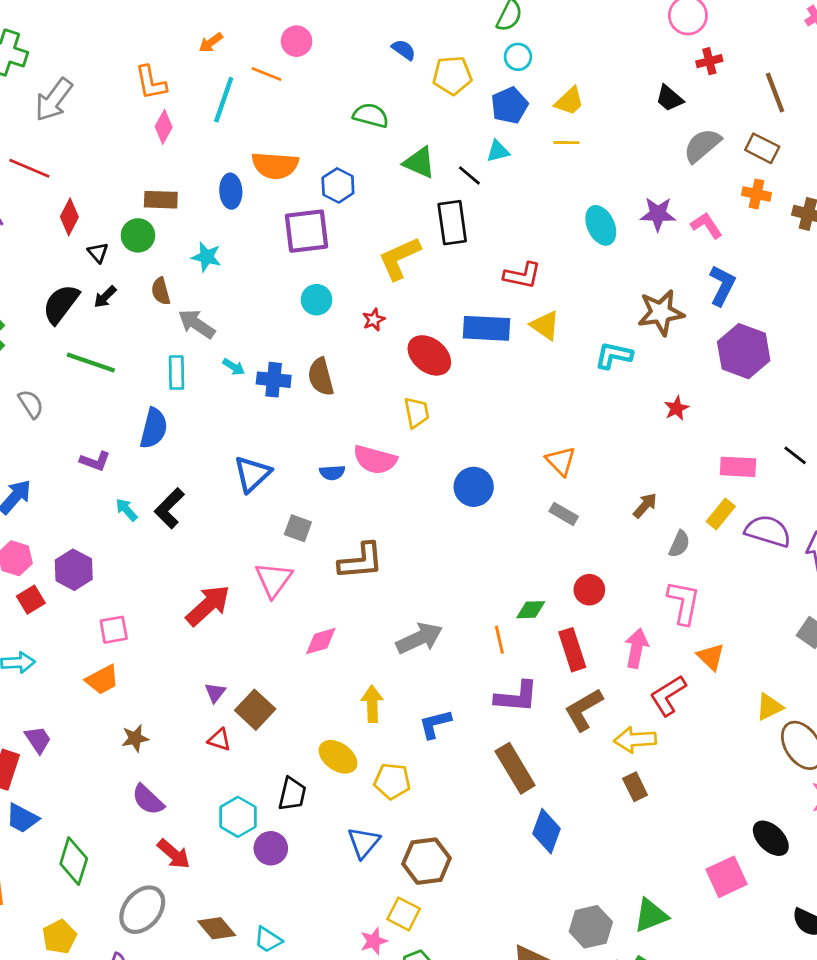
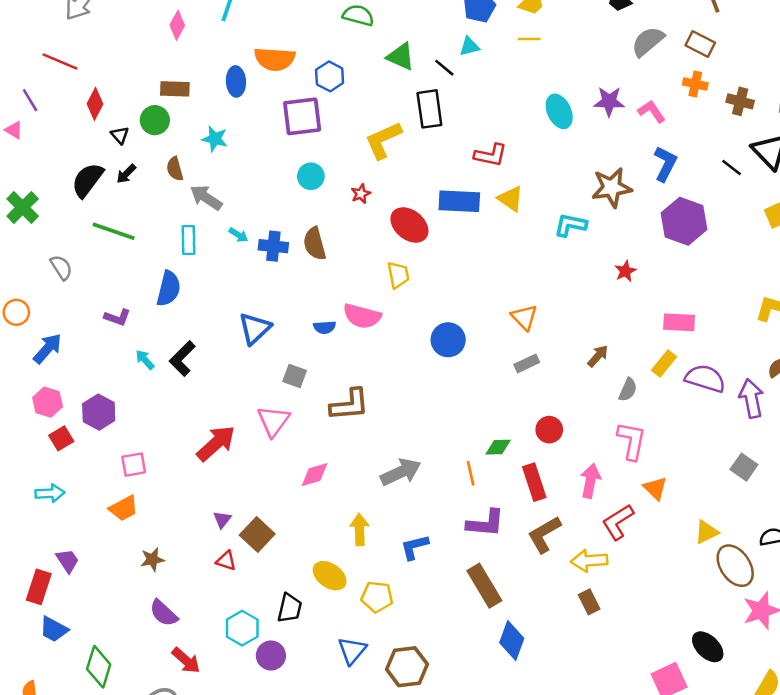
black line: (795, 455) -> (731, 168), moved
gray rectangle: (564, 514) -> (527, 363), turned -55

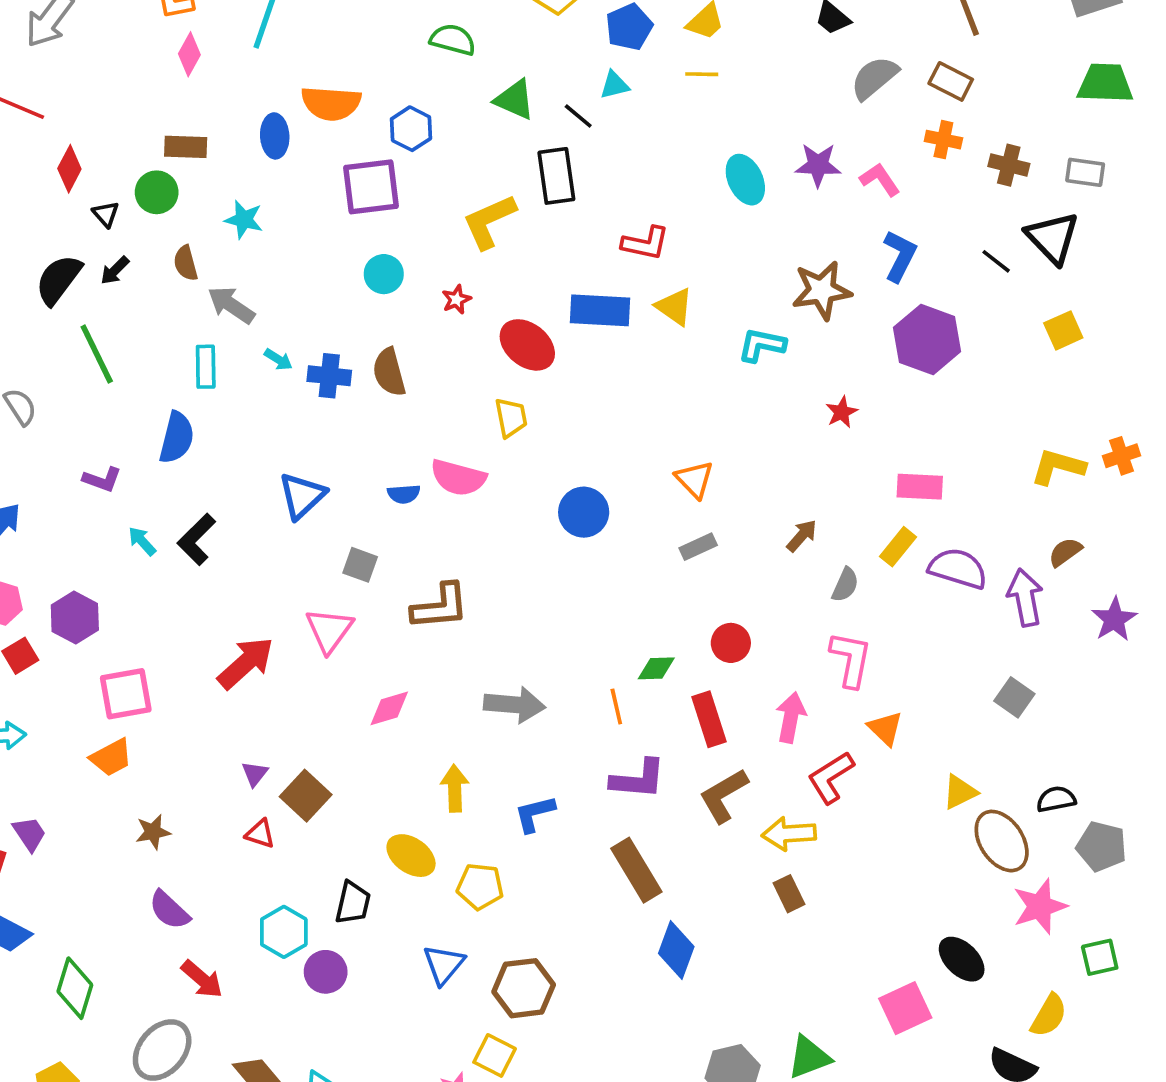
green line: (114, 231) -> (97, 354), turned 45
pink square: (134, 465) -> (126, 694), size x1.4
gray arrow: (401, 472) -> (515, 705), turned 30

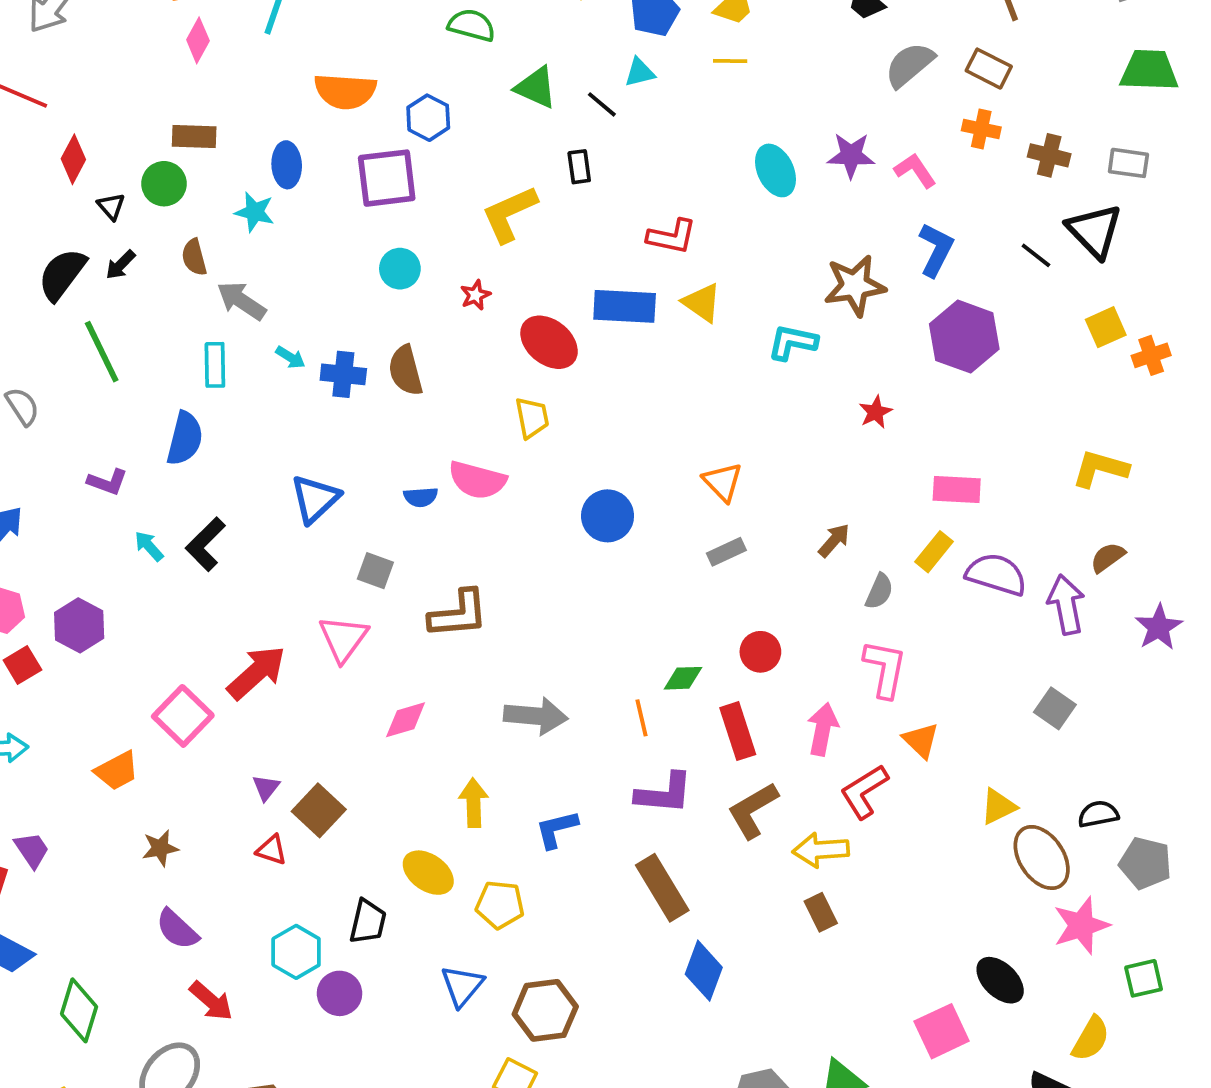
blue ellipse: (275, 136) -> (287, 165), moved
black rectangle: (556, 176) -> (579, 167), size x0.6
orange cross: (1121, 456) -> (1151, 355), moved
pink square: (126, 694) -> (183, 716), moved, turned -36

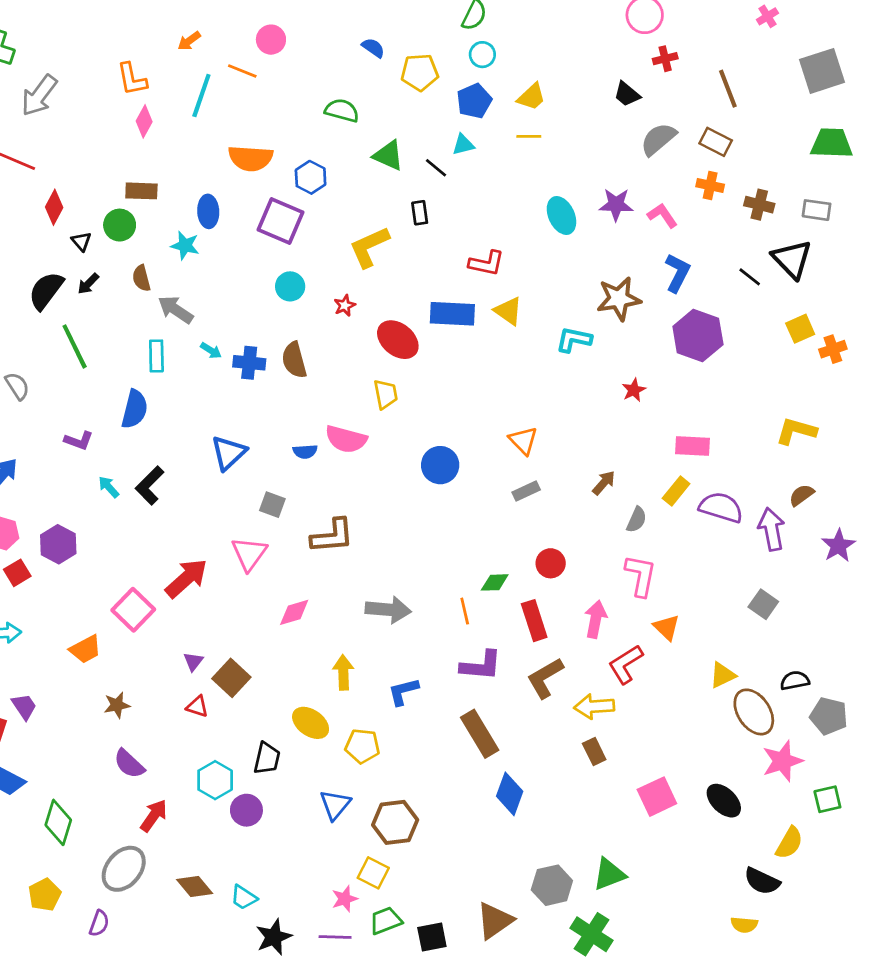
purple square: (387, 178) -> (281, 221), turned 30
red arrow: (211, 1001) -> (154, 816), turned -96
pink square: (942, 1031) -> (657, 797), moved

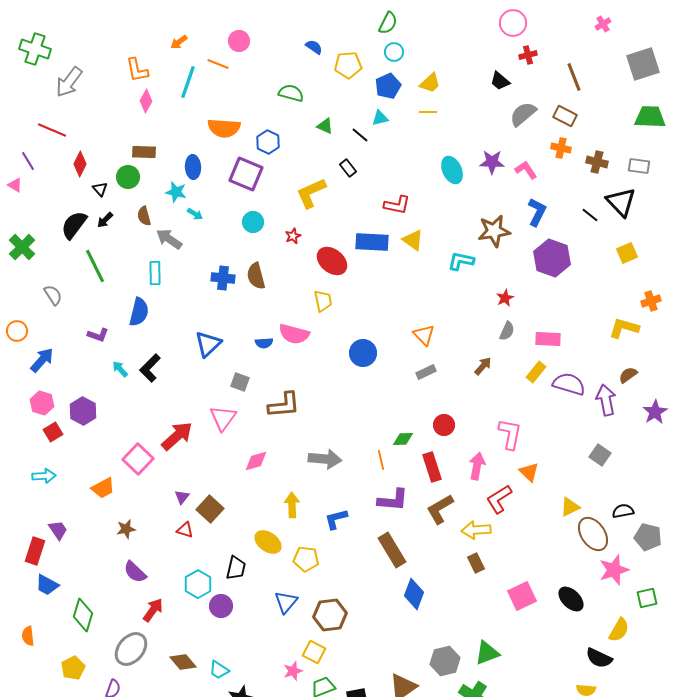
green triangle: (388, 155) -> (325, 126), size x0.7
black rectangle: (420, 213) -> (348, 168), turned -30
orange cross: (833, 349) -> (651, 301), moved
cyan arrow: (211, 351) -> (195, 214), moved
gray semicircle: (637, 520) -> (507, 331), moved

